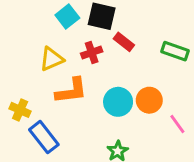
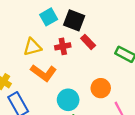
orange L-shape: (71, 91) -> (44, 73), turned 35
cyan circle: (118, 102) -> (68, 100), moved

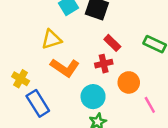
red rectangle: (88, 42) -> (112, 43), moved
red cross: (63, 46) -> (104, 64), moved

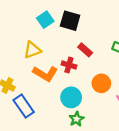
red cross: (104, 64) -> (69, 65), moved, turned 32

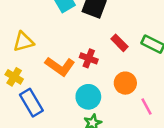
yellow triangle: (32, 50) -> (23, 42), moved
red rectangle: (85, 50) -> (120, 43), moved

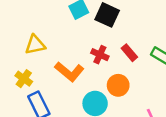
red cross: (89, 58) -> (100, 55), moved
orange circle: (125, 83) -> (118, 85), moved

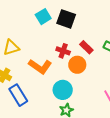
orange circle: (118, 85) -> (77, 65), moved

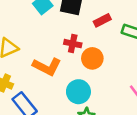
red rectangle: (86, 47) -> (102, 20), moved, turned -64

